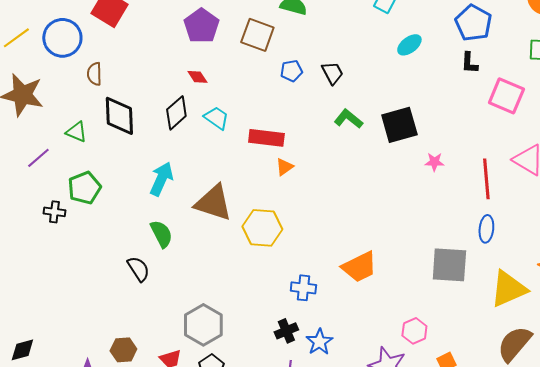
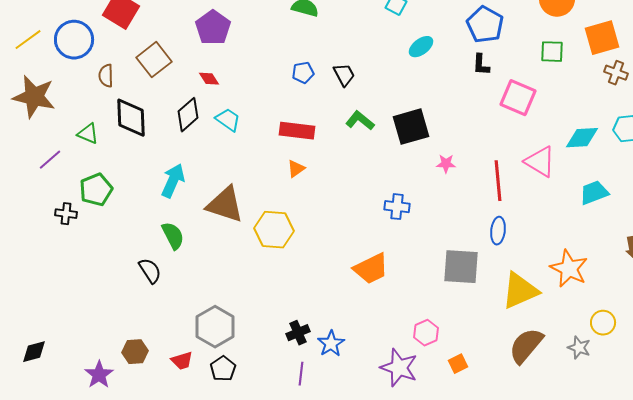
brown square: (257, 35) -> (154, 60), moved, turned 32
red rectangle: (266, 138) -> (297, 131), moved
blue cross: (303, 288) -> (397, 207), moved

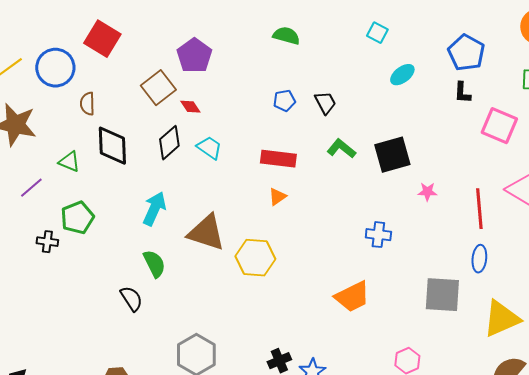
brown square: (154, 60) -> (158, 88), moved

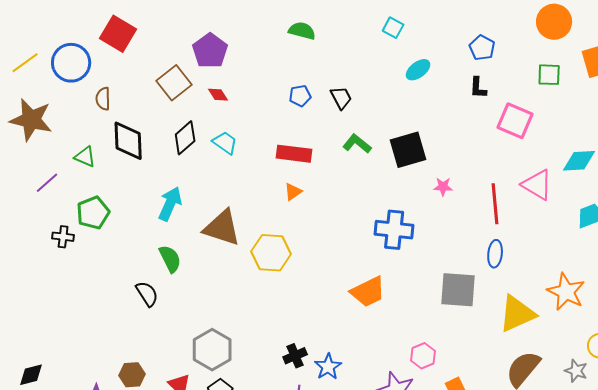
blue pentagon: (466, 53) -> (482, 48), size x0.7
red diamond: (190, 107) -> (218, 95), moved
blue cross: (378, 235) -> (394, 230), size x1.5

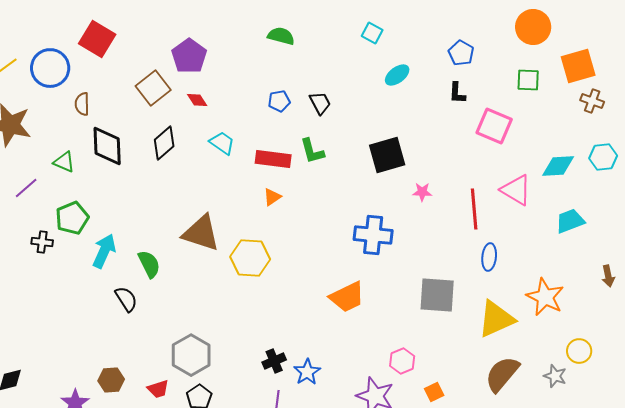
cyan trapezoid: (225, 143) -> (222, 143), moved
green L-shape: (357, 144) -> (312, 151), moved, turned -144
cyan arrow: (170, 204) -> (104, 251), moved
blue ellipse: (495, 254) -> (489, 257), moved

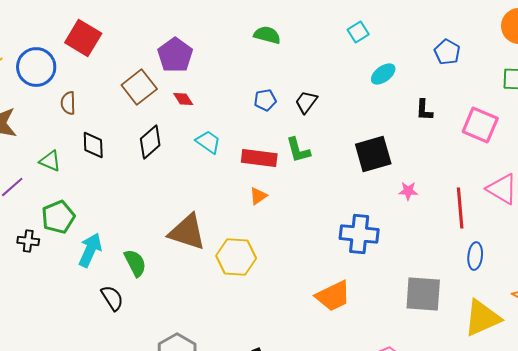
cyan square: (372, 33) -> (358, 32), turned 30
black L-shape: (457, 93) -> (424, 110), moved
black trapezoid: (320, 103) -> (306, 102), turned -115
black diamond: (107, 146) -> (93, 145), size x0.7

